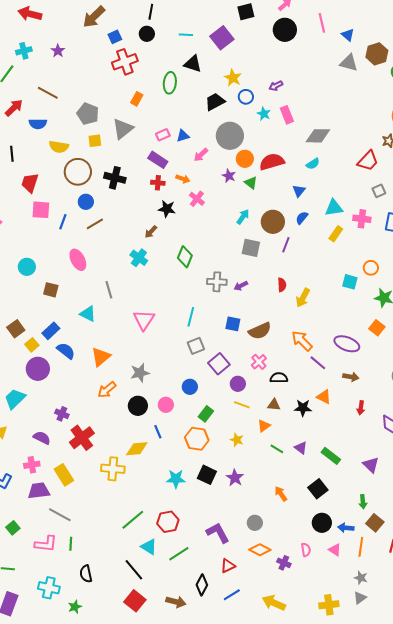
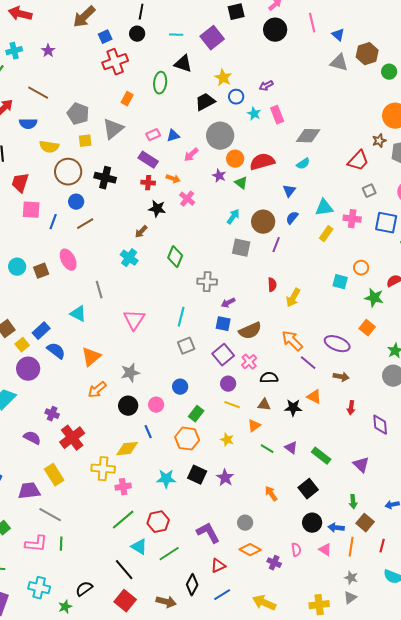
purple arrow: (241, 286) -> (228, 303), moved
brown square: (51, 290) -> (41, 271), moved, turned -35
purple square: (219, 364) -> (223, 355), moved
pink cross: (32, 465) -> (123, 487), moved
black semicircle: (86, 574) -> (84, 589), moved, turned 66

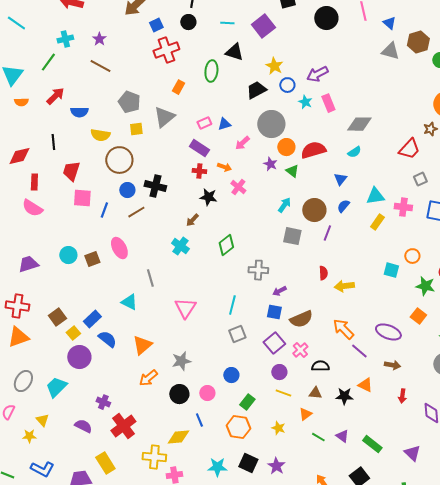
purple arrow: (266, 86) -> (317, 74), size x1.5
brown line: (38, 93) -> (100, 66), moved
black cross: (105, 178) -> (155, 186), moved
green diamond: (175, 257) -> (226, 245), turned 30
yellow arrow: (293, 298) -> (344, 286), turned 54

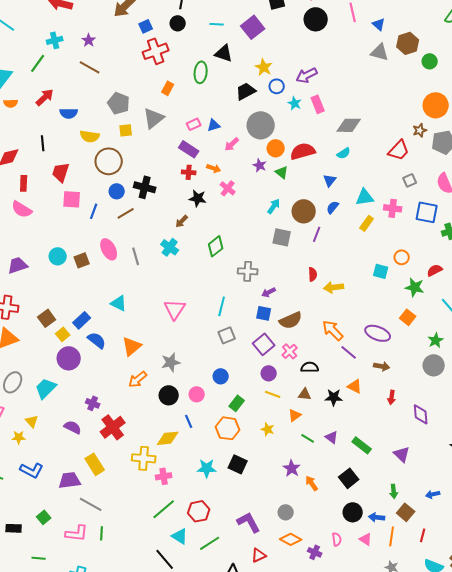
gray line: (150, 278) -> (136, 256), moved
purple star: (276, 466) -> (292, 468), moved

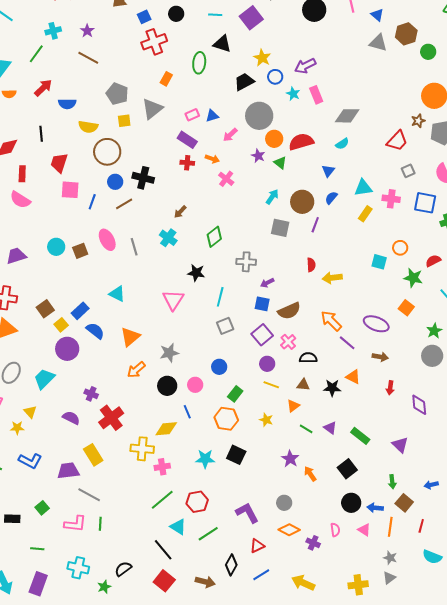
black star: (198, 198) -> (196, 273), moved

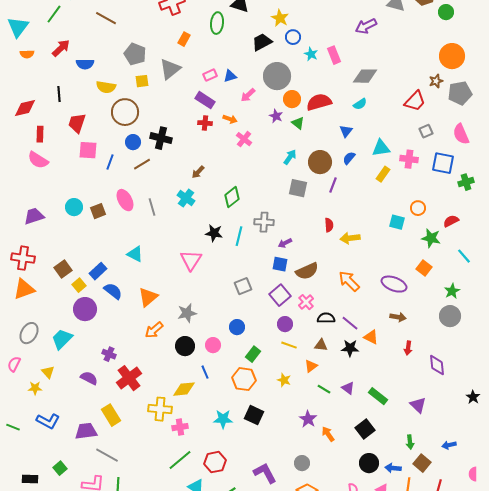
purple arrow: (305, 66) -> (366, 26), moved
cyan line: (220, 297) -> (239, 236), moved
purple line: (347, 343) -> (350, 323), moved

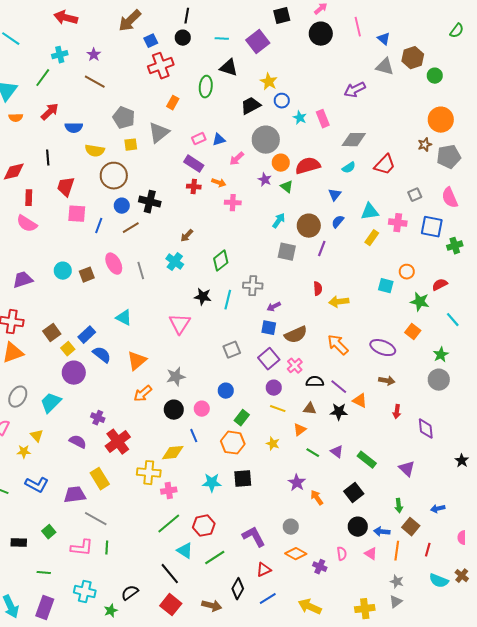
red trapezoid: (415, 101) -> (385, 165), moved
pink cross: (244, 139) -> (233, 203), turned -35
black square: (254, 415) -> (243, 479), turned -30

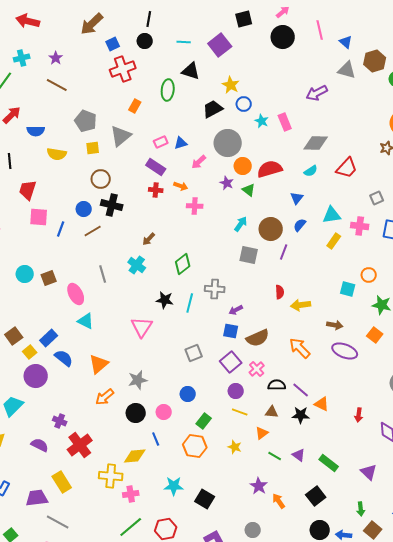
brown circle: (114, 176) -> (101, 179), moved, size x0.7
pink ellipse: (114, 264) -> (76, 294), moved
brown arrow: (387, 381) -> (335, 325), moved
black square: (243, 479) -> (205, 499), moved, turned 36

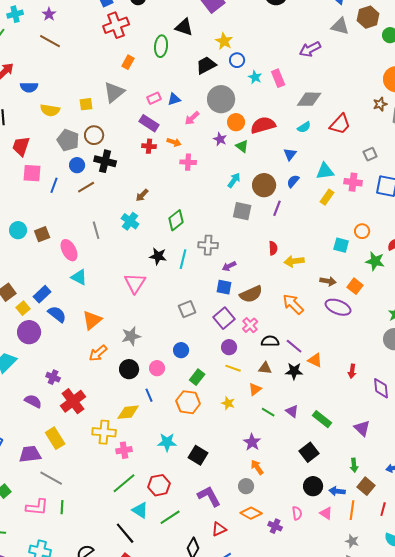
gray pentagon: (86, 121) -> (68, 140), moved
orange square: (375, 335) -> (355, 286), moved
orange arrow: (279, 501) -> (257, 467), moved

